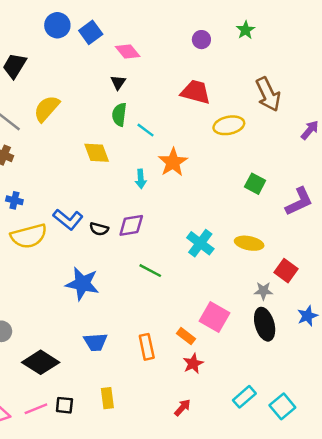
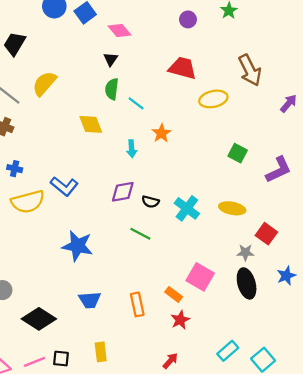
orange star: (173, 162) -> (161, 133), size x0.7
black semicircle: (99, 229) -> (150, 202), moved

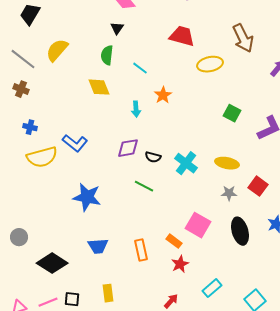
green semicircle: (112, 89) -> (107, 55), moved
gray star: (245, 253) -> (229, 193), moved
cyan rectangle: (228, 351) -> (212, 288), moved

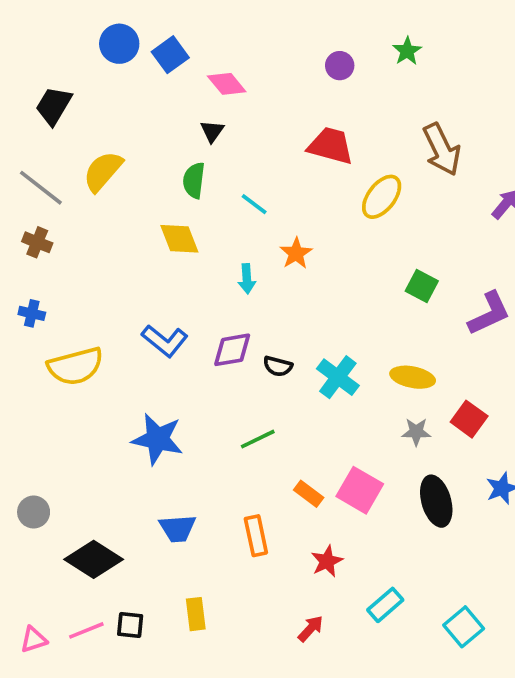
yellow ellipse: (210, 64) -> (382, 197), turned -40
blue cross: (30, 127) -> (32, 313), moved
blue L-shape: (75, 143) -> (165, 341), moved
green line: (144, 186) -> (258, 439), moved, turned -54
orange rectangle: (174, 241) -> (309, 494), moved

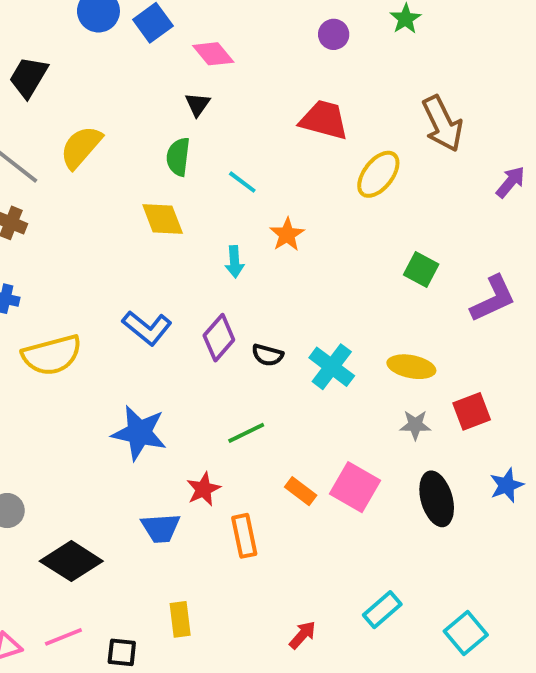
purple diamond: (232, 350) -> (219, 338), turned -39
red square: (469, 419) -> (472, 411), turned 33
red star: (327, 561) -> (203, 489), moved
black square: (130, 625) -> (122, 652), moved

